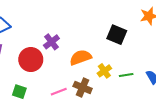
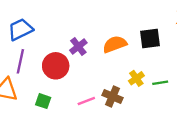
black square: (117, 35) -> (150, 39), turned -30
orange semicircle: (80, 57) -> (115, 44), moved

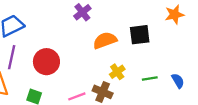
purple cross: (78, 46) -> (82, 12), moved
yellow cross: (136, 78) -> (117, 72), moved

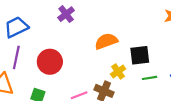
purple cross: (82, 12) -> (66, 14), moved
black square: (140, 35) -> (140, 55), moved

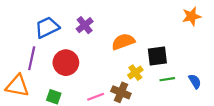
purple cross: (66, 14) -> (85, 25), moved
blue trapezoid: (16, 27) -> (47, 27), moved

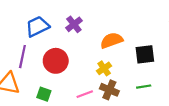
yellow cross: (135, 73) -> (104, 68), moved
green line: (167, 79) -> (144, 87), moved

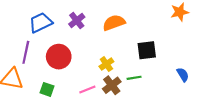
orange semicircle: (112, 40) -> (114, 23), moved
green line: (144, 87) -> (134, 78), moved
brown cross: (109, 90) -> (112, 85), turned 30

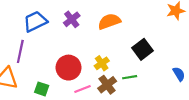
black square: (147, 50) -> (142, 49), turned -30
red circle: (59, 57) -> (69, 68), moved

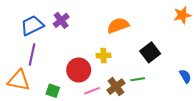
purple cross: (72, 19) -> (61, 20), moved
blue trapezoid: (35, 21) -> (32, 25), moved
yellow cross: (102, 63) -> (104, 56), moved, turned 32

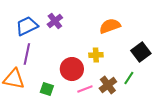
green line: (138, 79) -> (129, 78), turned -48

